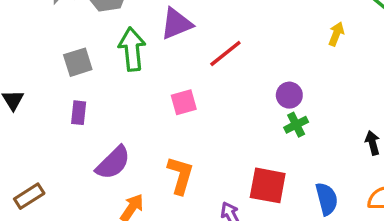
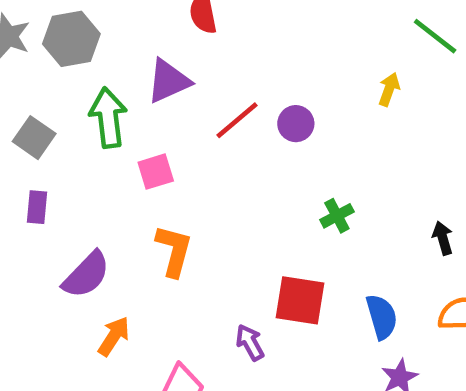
gray square: (78, 62) -> (34, 138), turned -36
purple circle: (289, 95) -> (296, 124), moved
pink square: (184, 102) -> (156, 172), moved
orange L-shape: (180, 175) -> (174, 251), moved

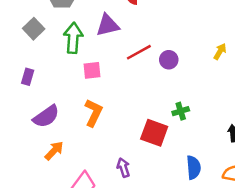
gray square: (34, 138) -> (34, 29), moved
red square: (300, 300) -> (154, 133), moved

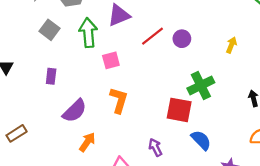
yellow arrow: (220, 51) -> (231, 45), moved
green cross: (181, 111) -> (201, 85), size x1.6
blue semicircle: (194, 167) -> (201, 140), moved, turned -30

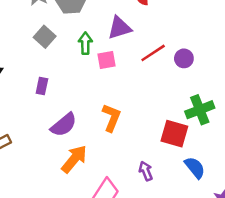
green arrow: (88, 33) -> (85, 43), size x0.7
pink square: (111, 60) -> (107, 60), moved
orange arrow: (87, 142) -> (74, 159), size x1.4

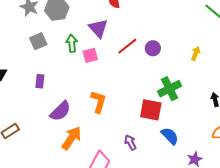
purple triangle: (119, 28) -> (98, 28), turned -50
gray square: (45, 37) -> (38, 41), turned 30

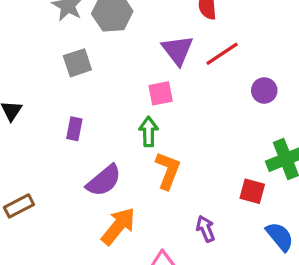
green arrow: (72, 43) -> (149, 132), moved
red line: (127, 46) -> (222, 54), moved
red square: (151, 110) -> (252, 191), size x0.7
purple arrow: (130, 142) -> (206, 229), moved

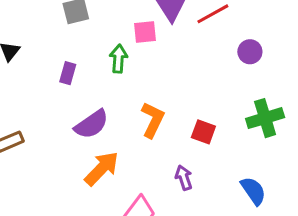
pink square: (161, 93) -> (145, 32), moved
green arrow: (149, 132) -> (119, 59), moved
red square: (252, 191) -> (203, 132), moved

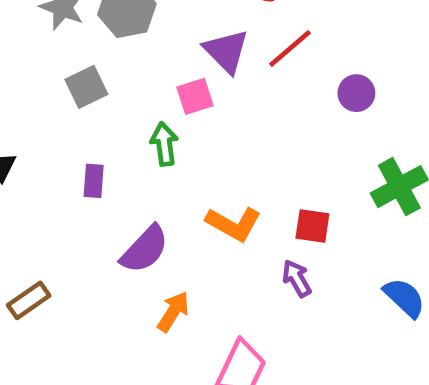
orange L-shape: (153, 120) -> (234, 224), turned 105
orange arrow: (102, 169) -> (173, 312), size x0.7
purple arrow: (184, 178) -> (297, 278), moved

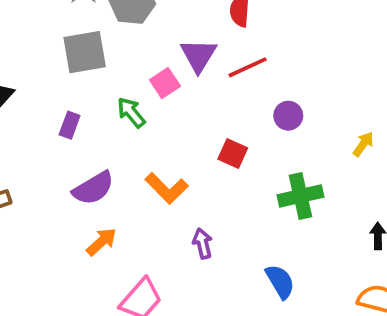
gray square: (86, 87) -> (85, 52), size x1.4
pink square: (195, 96) -> (165, 83), turned -32
green arrow: (164, 144) -> (131, 112), turned -48
red square: (312, 226) -> (233, 154), moved

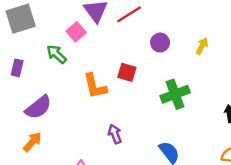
yellow arrow: (363, 144) -> (202, 46), moved
orange L-shape: (166, 188) -> (95, 86), moved, turned 40
orange arrow: (102, 242) -> (32, 142), moved

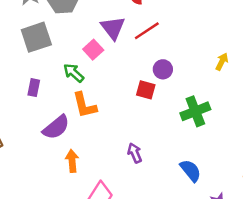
purple circle: (160, 43) -> (163, 69), moved
orange L-shape: (95, 86) -> (85, 105), moved
orange arrow: (32, 142) -> (72, 161), moved, turned -45

